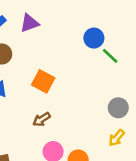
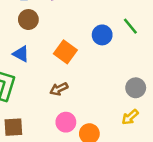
blue circle: (94, 38) -> (102, 35), moved
green line: (110, 56) -> (130, 26), moved

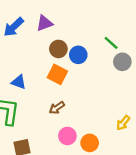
brown circle: (28, 20) -> (58, 49), moved
blue circle: (102, 35) -> (78, 55), moved
gray circle: (136, 88) -> (122, 62), moved

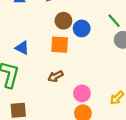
orange square: (57, 74) -> (60, 45), turned -30
pink circle: (67, 136) -> (82, 93), moved

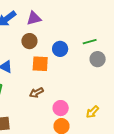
brown circle: (63, 21) -> (29, 41), moved
green line: (114, 21) -> (90, 42), turned -64

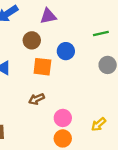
purple triangle: (34, 18) -> (48, 16), moved
green line: (90, 42) -> (101, 33), moved

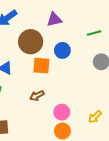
purple triangle: (48, 16) -> (54, 19), moved
brown circle: (32, 40) -> (31, 42), size x1.5

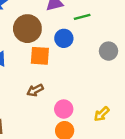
green line: (94, 33) -> (82, 17), moved

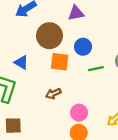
green line: (82, 17) -> (96, 69), moved

